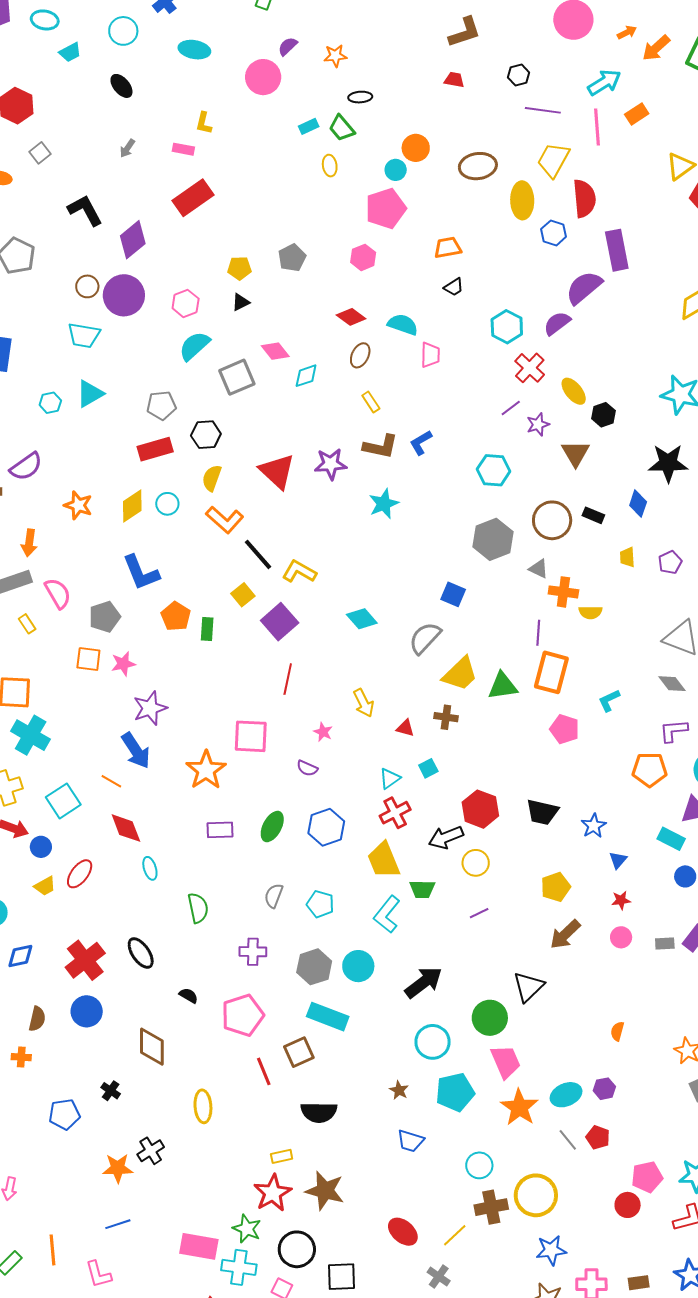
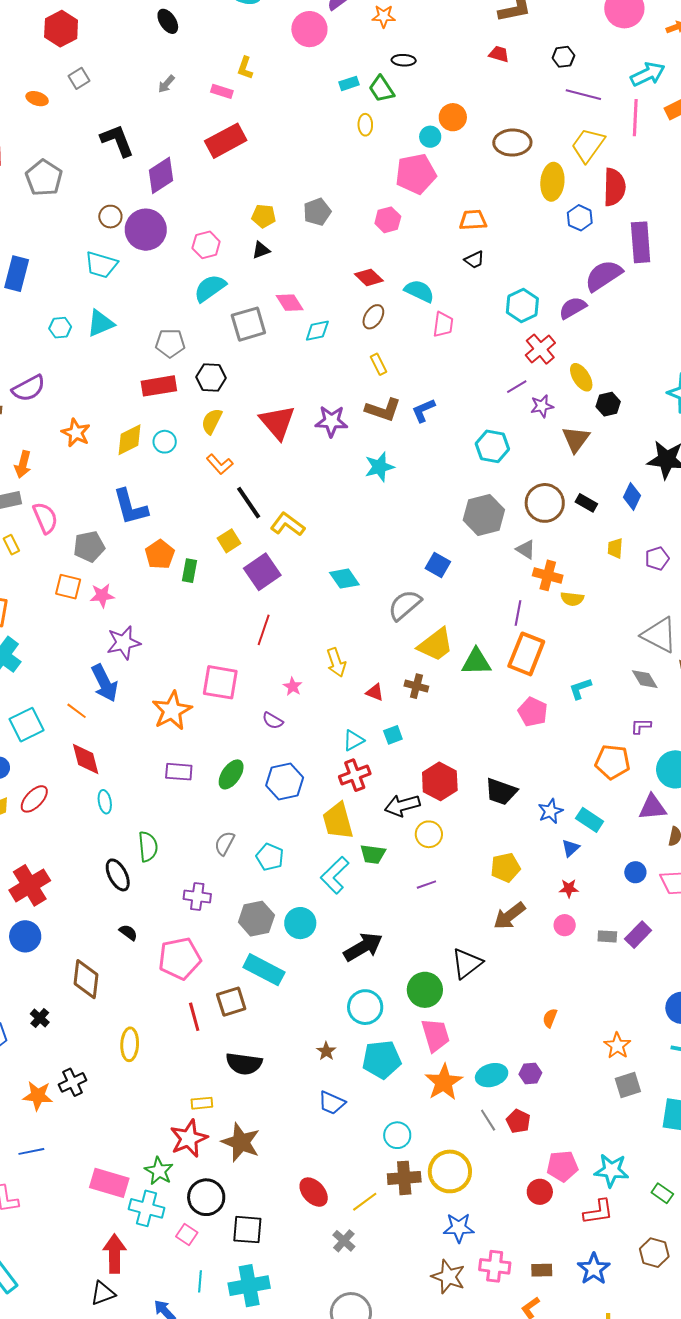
orange L-shape: (225, 520) -> (220, 464), size x0.7
purple L-shape: (674, 731) -> (641, 726), size x0.7
cyan rectangle: (671, 839) -> (590, 820), moved
black ellipse: (141, 953) -> (118, 875), moved

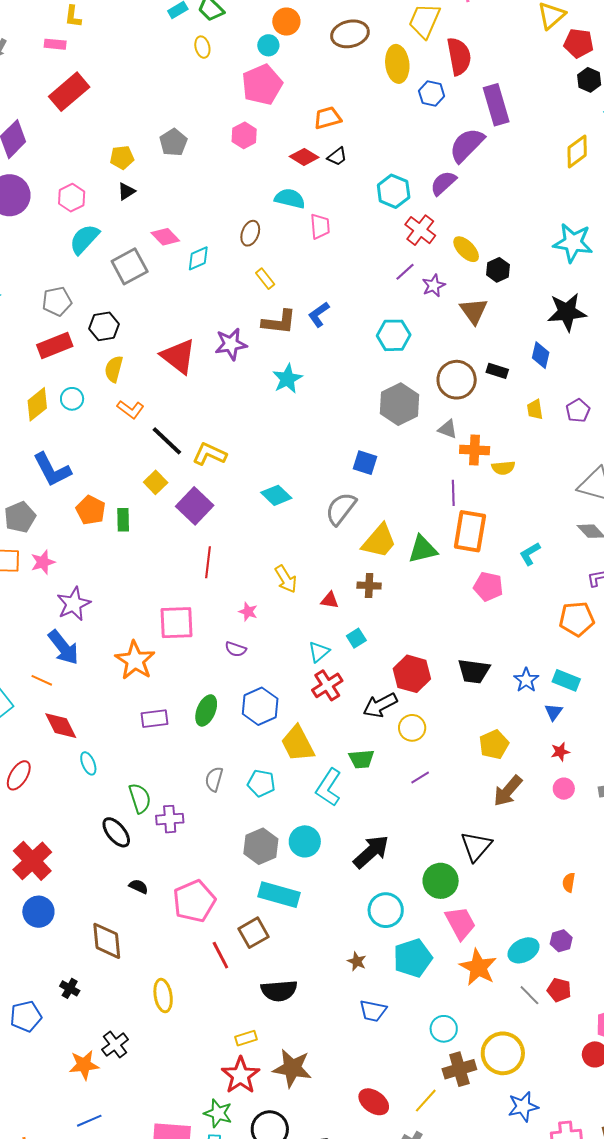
red diamond: (369, 277) -> (304, 157), moved
yellow trapezoid: (338, 821) -> (298, 744), moved
purple cross: (197, 897) -> (170, 819), moved

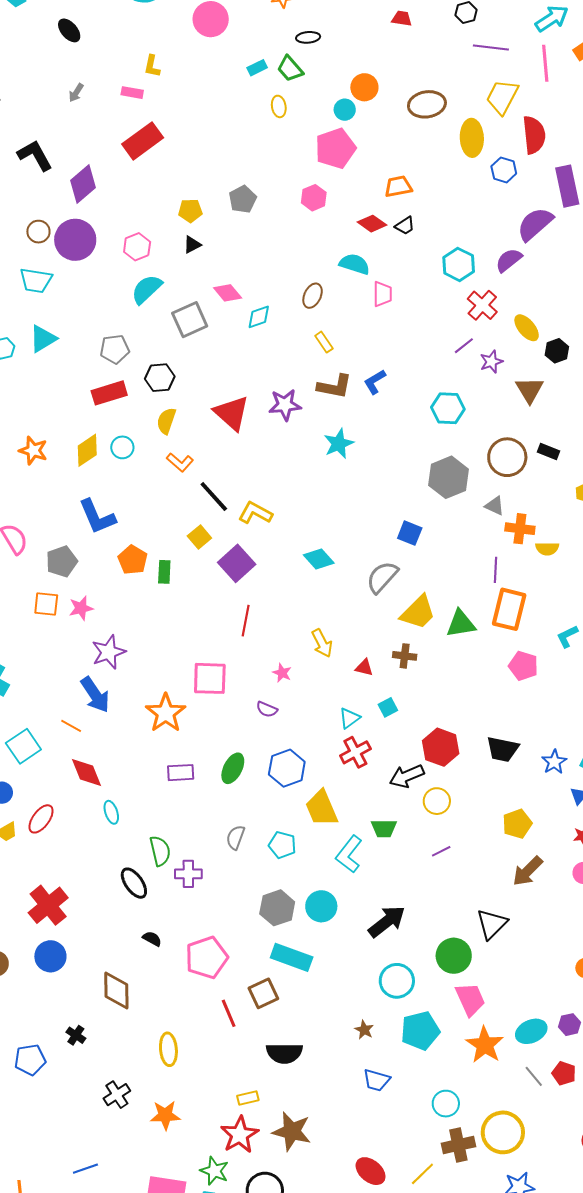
orange star: (84, 1065) -> (165, 1115), moved

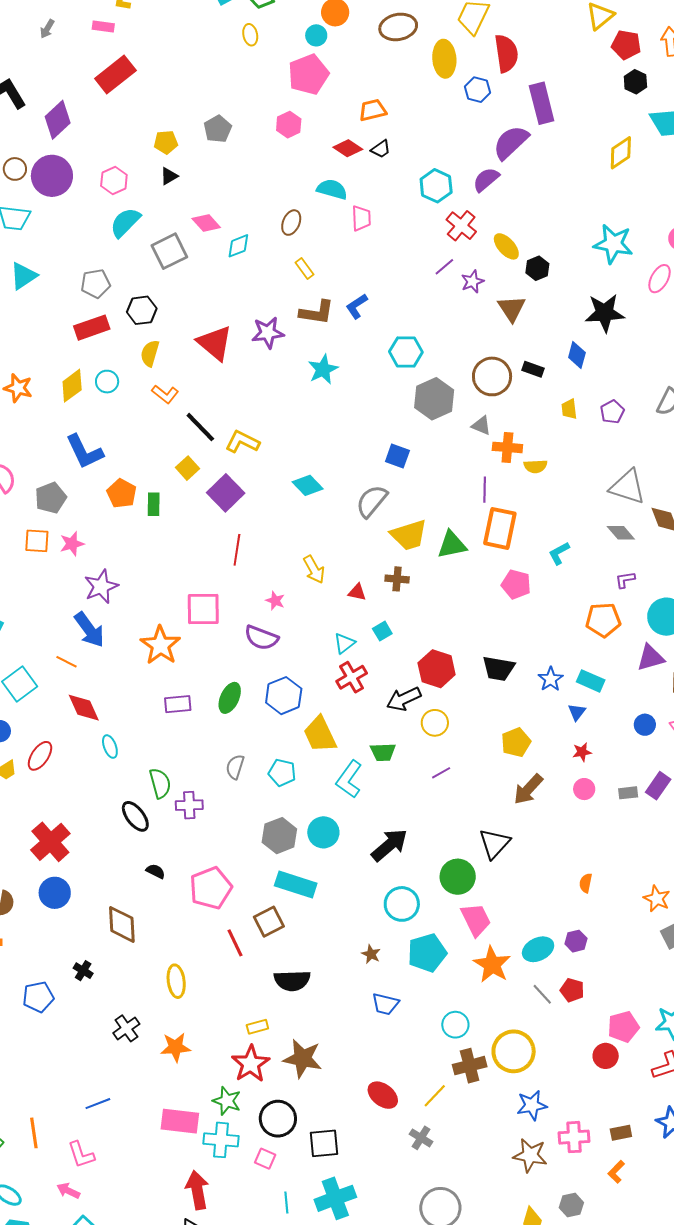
cyan hexagon: (448, 408) -> (406, 352), moved
yellow trapezoid: (418, 612) -> (409, 535), turned 30
purple semicircle: (267, 709) -> (261, 638), size x1.6

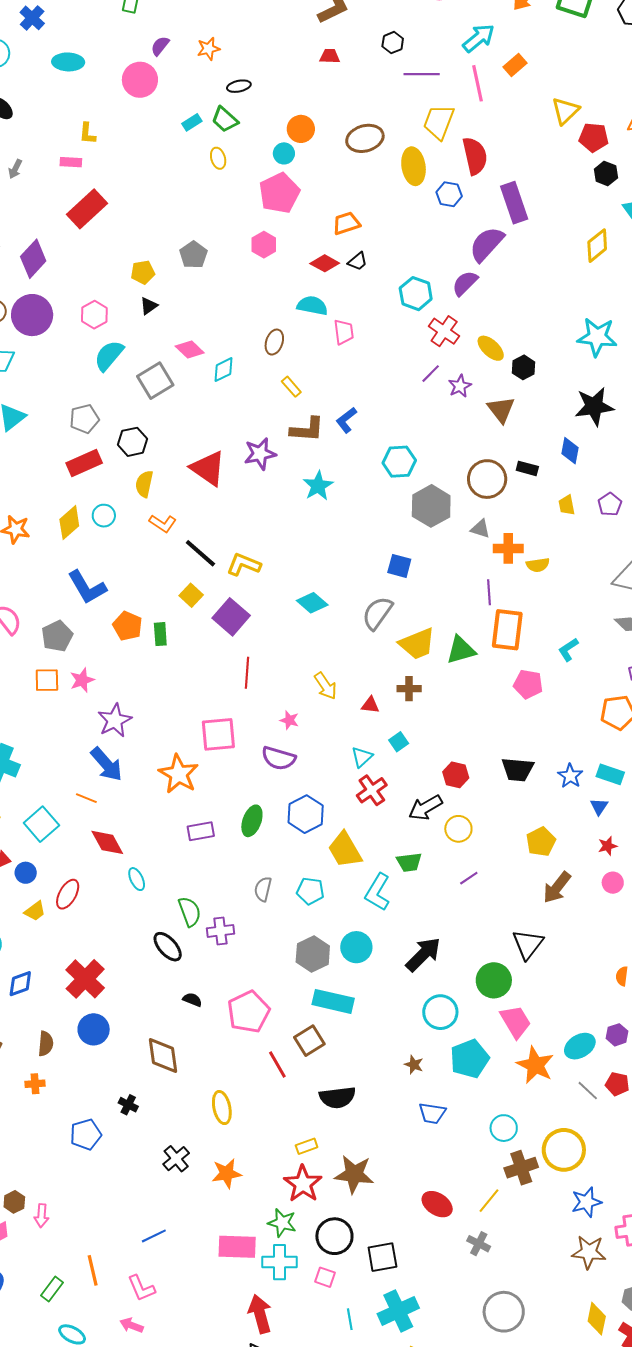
red hexagon: (437, 669) -> (456, 775), size x0.7

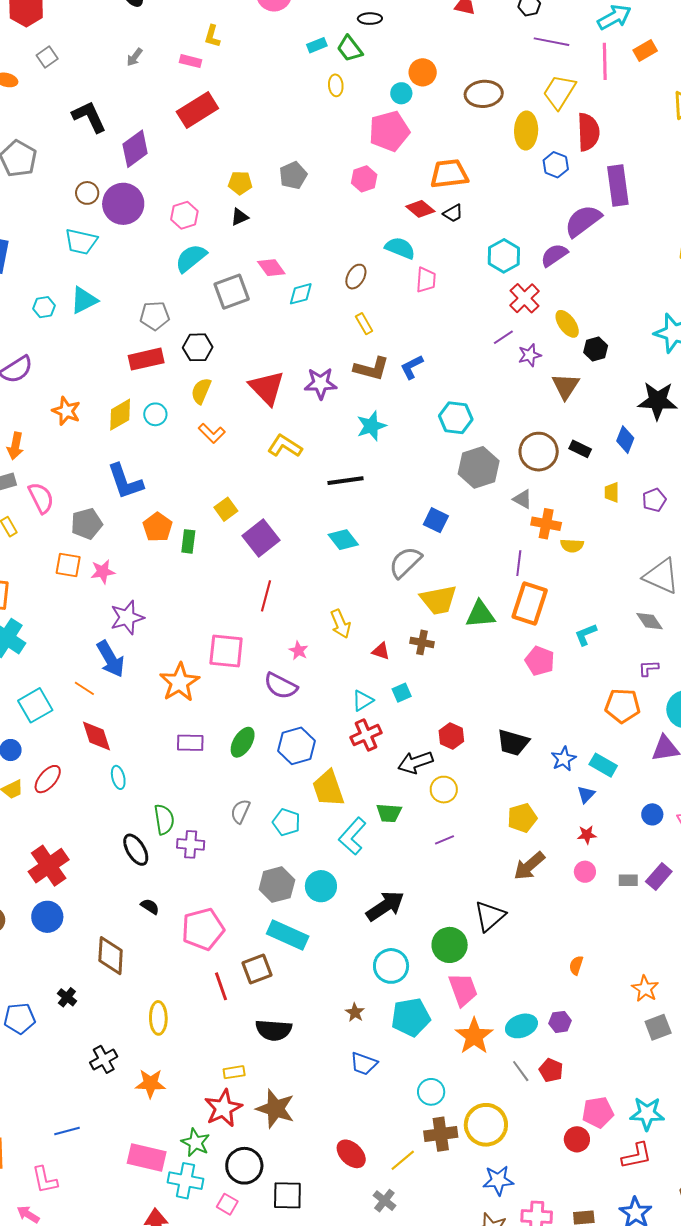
orange trapezoid: (346, 223) -> (449, 174), size x1.4
black line: (200, 553) -> (346, 481), moved, turned -60
yellow L-shape: (244, 565) -> (285, 446), moved

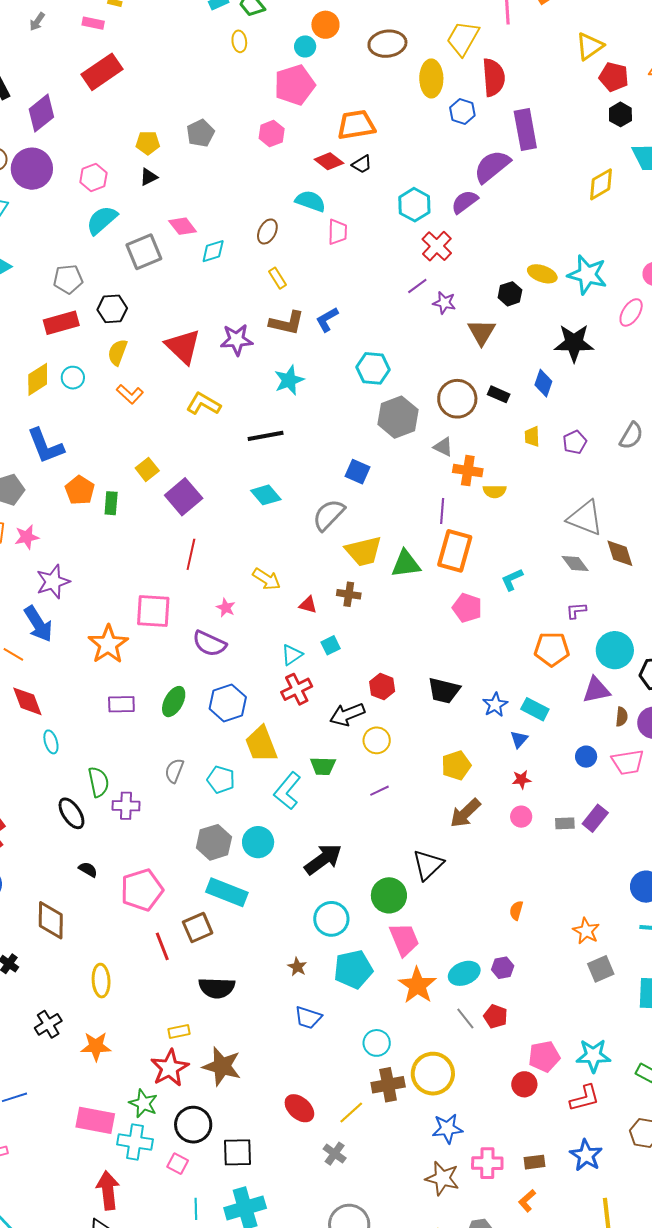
yellow ellipse: (567, 324) -> (542, 274), moved, turned -32
purple star: (530, 355) -> (444, 303), turned 30
yellow arrow: (341, 624) -> (267, 579), turned -32

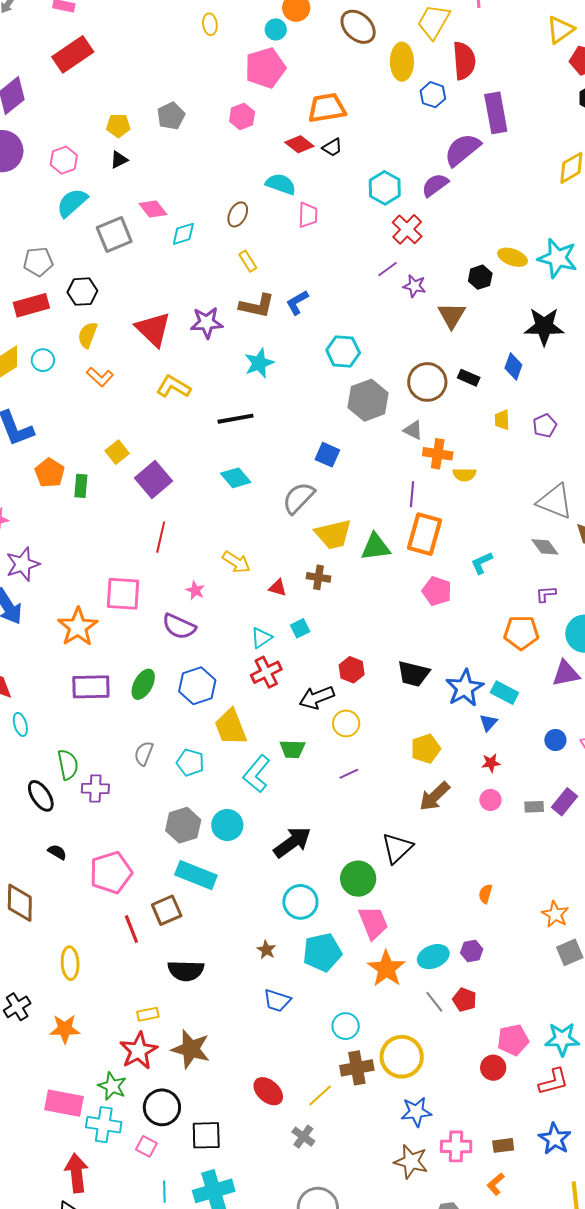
brown ellipse: (387, 44) -> (358, 27), turned 51
purple rectangle: (121, 704) -> (91, 687), size x1.4
blue star: (495, 705) -> (465, 688), size x1.5

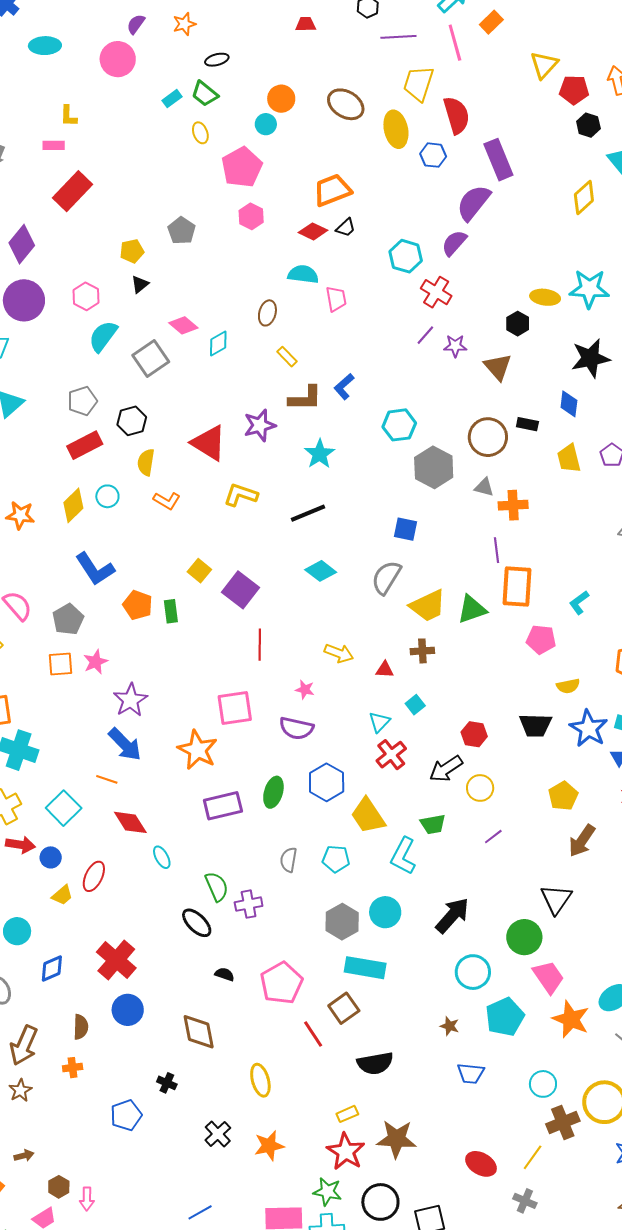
pink pentagon: (265, 68) -> (242, 167), moved
yellow trapezoid: (502, 420) -> (569, 458), size x1.4
yellow semicircle: (464, 475) -> (568, 686), moved

